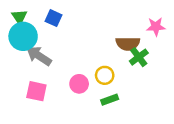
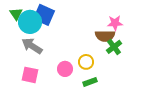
blue square: (54, 18) -> (44, 15), size x1.5
pink star: (156, 27) -> (115, 23), moved
cyan circle: (23, 36) -> (30, 22), moved

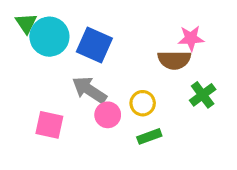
blue square: (44, 15) -> (94, 45), moved
gray arrow: (32, 46) -> (89, 90), moved
green cross: (114, 47) -> (203, 95), moved

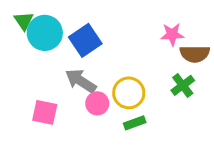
blue square: (94, 45) -> (85, 40), turned 32
brown semicircle: (174, 60) -> (195, 54), moved
yellow circle: (143, 103) -> (129, 93), size x1.4

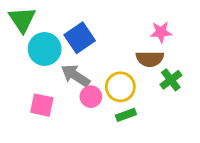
green triangle: (24, 21) -> (22, 20), size x1.5
cyan circle: (45, 33) -> (45, 49), moved
brown semicircle: (195, 54) -> (150, 59), moved

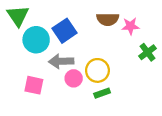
brown semicircle: (150, 59) -> (108, 19), moved
gray arrow: (75, 76) -> (61, 61), turned -35
green cross: (171, 80) -> (147, 52), moved

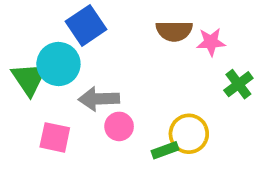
green triangle: (18, 16) -> (29, 79), moved
blue square: (65, 31) -> (86, 25), moved
yellow circle: (97, 70) -> (189, 134), moved

